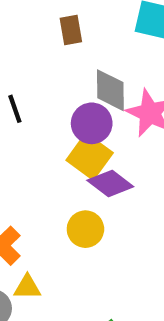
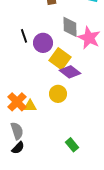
purple circle: (92, 123) -> (43, 43), moved
yellow triangle: (27, 287) -> (30, 106), moved

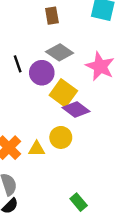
gray diamond: (70, 27) -> (60, 52), moved, turned -55
yellow triangle: (30, 106) -> (37, 149), moved

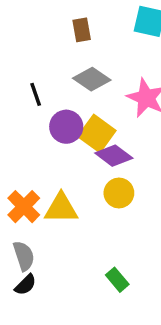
purple circle: (42, 73) -> (66, 127), moved
yellow circle: (61, 137) -> (119, 193), moved
yellow triangle: (37, 149) -> (61, 208), size x1.5

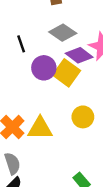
purple diamond: (114, 156) -> (79, 55), moved

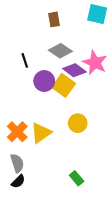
yellow triangle: (40, 128) -> (41, 133), turned -35

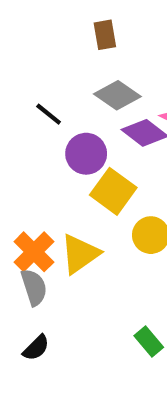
black line: (25, 60) -> (49, 114), turned -32
yellow square: (64, 85) -> (113, 191), moved
gray semicircle: (17, 163) -> (34, 287), moved

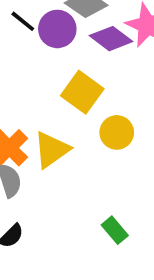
purple circle: (86, 154) -> (57, 29), moved

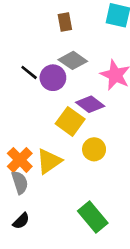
purple diamond: (111, 39) -> (90, 104), moved
green rectangle: (115, 230) -> (93, 217), size x1.6

